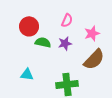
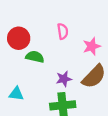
pink semicircle: (67, 20) -> (63, 31), turned -32
purple star: (65, 43) -> (64, 79), moved

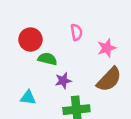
purple star: (64, 79) -> (63, 81), moved

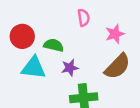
red circle: (30, 40) -> (22, 36), moved
cyan triangle: (28, 98) -> (34, 68), moved, size x1.5

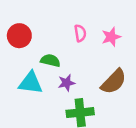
pink star: (115, 34) -> (111, 37), moved
red circle: (22, 36) -> (19, 36), moved

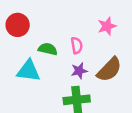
pink semicircle: (80, 33) -> (77, 45), moved
purple star: (66, 83) -> (79, 71), moved

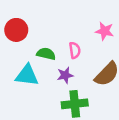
pink star: (107, 26) -> (105, 31), turned 30
purple star: (79, 71) -> (65, 75), moved

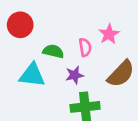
pink star: (105, 31) -> (109, 34), moved, turned 30

